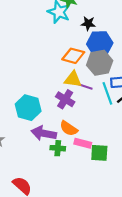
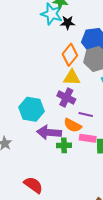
black star: (88, 23) -> (68, 23), moved
orange diamond: (73, 56) -> (70, 55), turned -60
purple line: (85, 87) -> (86, 114), moved

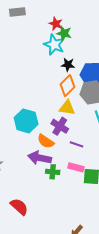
black star: (68, 23) -> (68, 65), moved
cyan hexagon: (31, 109) -> (26, 121), moved
orange semicircle: (73, 125) -> (46, 141), moved

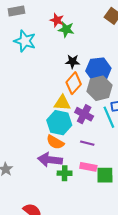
cyan star: (54, 45) -> (25, 41), moved
yellow triangle: (67, 108) -> (62, 103), moved
cyan hexagon: (26, 121) -> (59, 123), moved
purple cross: (60, 126) -> (84, 114), moved

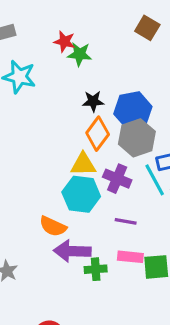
orange semicircle: (55, 142) -> (53, 226), moved

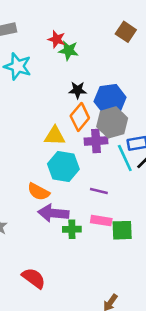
yellow triangle: (83, 164) -> (55, 136), moved
purple cross: (117, 179) -> (96, 141), moved, turned -30

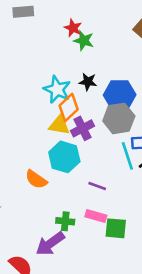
cyan star: (18, 66) -> (57, 89), moved
orange diamond: (80, 117) -> (69, 108), moved
purple cross: (96, 141) -> (83, 128), moved, turned -30
purple arrow: (53, 213) -> (50, 244), moved, turned -48

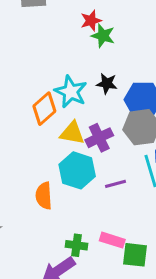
red star: (73, 28) -> (91, 21), turned 30
orange diamond: (69, 108) -> (44, 109), moved
orange semicircle: (36, 179) -> (44, 196), turned 50
purple line: (97, 186) -> (115, 184), moved, turned -36

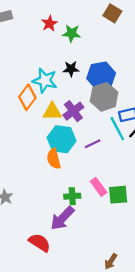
green star: (103, 36) -> (72, 33), moved
orange semicircle: (44, 196) -> (54, 159), moved
pink rectangle: (112, 240) -> (99, 187), turned 48

